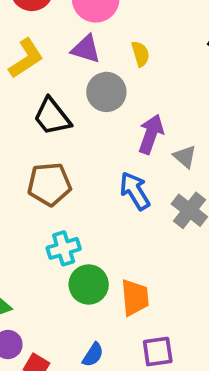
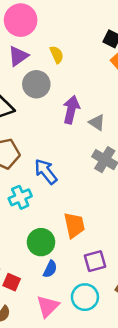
purple triangle: (86, 49) -> (18, 56), turned -45
blue arrow: (135, 191) -> (46, 171), moved
green circle: (89, 284) -> (41, 242), moved

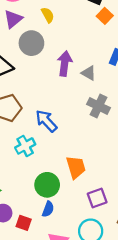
blue semicircle: (50, 269) -> (48, 209), moved

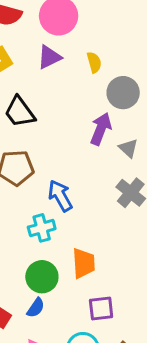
gray circle: (31, 43) -> (123, 93), moved
cyan cross: (25, 146) -> (42, 228), moved

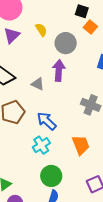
gray triangle: (128, 148) -> (38, 84), moved
orange trapezoid: (84, 263) -> (81, 145), moved

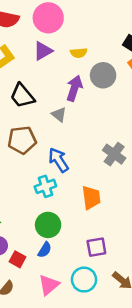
yellow semicircle: (41, 30) -> (79, 53), turned 104
purple arrow: (59, 70) -> (74, 88), moved

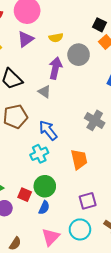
red square: (18, 259) -> (25, 195), moved

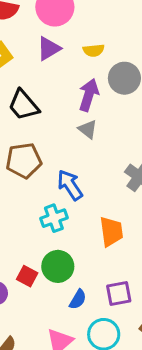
gray triangle: (44, 92) -> (88, 129), moved
blue semicircle: (44, 208) -> (78, 299), moved

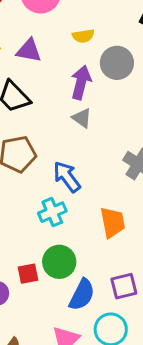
purple triangle: (49, 49) -> (29, 50), moved, turned 45
red square: (27, 276) -> (28, 274), turned -36
blue semicircle: (78, 299) -> (82, 295), size x1.5

